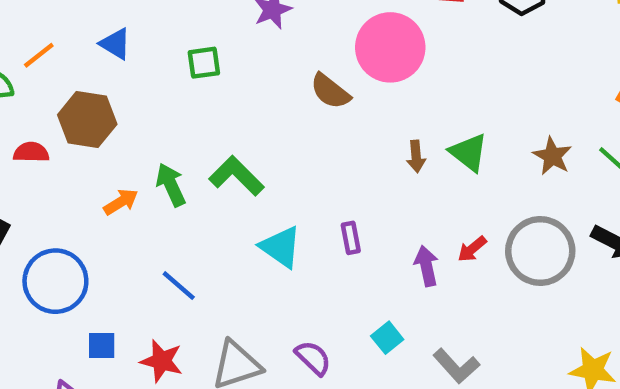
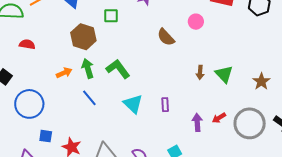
pink circle: (390, 47) -> (196, 22), size x0.5
brown hexagon: (87, 120) -> (83, 37), moved
blue line: (179, 286) -> (89, 98), moved

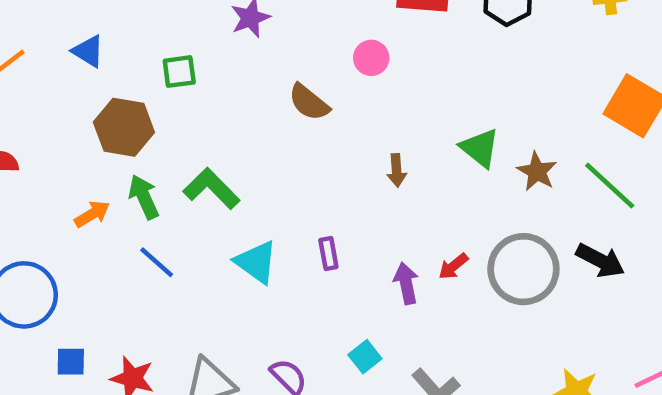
green triangle: (224, 74) -> (480, 148), moved

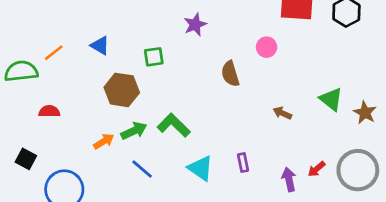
brown semicircle: (309, 102) -> (230, 74), turned 35
brown arrow: (397, 170) -> (282, 113), turned 120
green arrow: (144, 197) -> (134, 131), turned 90

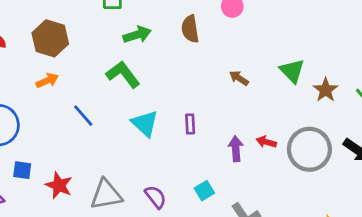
brown hexagon: (122, 90) -> (50, 38), moved
green arrow: (134, 131) -> (137, 35), moved
red arrow: (316, 169) -> (266, 142), turned 48

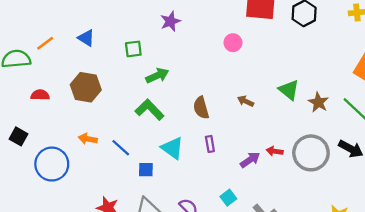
brown semicircle: (190, 29) -> (201, 108), moved
orange arrow: (47, 81) -> (88, 139), moved, turned -138
purple arrow: (236, 149) -> (250, 160), turned 66
blue square: (22, 170) -> (146, 170), moved

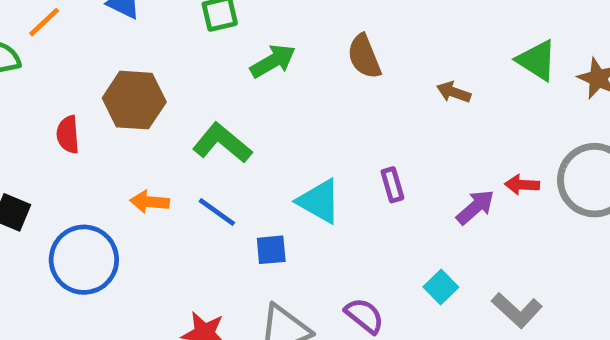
red semicircle: (40, 95) -> (68, 134), moved, turned -90
brown semicircle: (201, 108) -> (364, 56), moved
green L-shape: (150, 110) -> (222, 143), moved

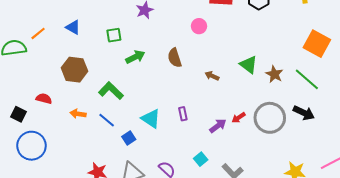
red semicircle: (68, 134) -> (44, 99), moved, turned 105
red arrow: (522, 185) -> (239, 118), turned -40
blue square: (271, 250) -> (129, 138), turned -32
blue circle: (84, 260) -> (31, 146), moved

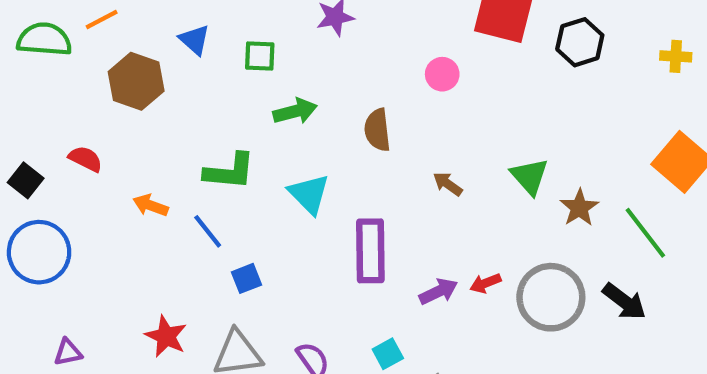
blue triangle: (73, 27) -> (195, 40), moved
brown hexagon: (74, 70) -> (136, 81), moved
green L-shape: (111, 91) -> (230, 171), turned 130
purple rectangle: (183, 114) -> (370, 251), size x2.0
cyan triangle: (151, 119) -> (309, 194), moved

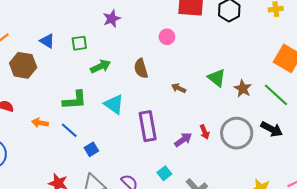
red arrow: (485, 283) -> (205, 132), turned -80

